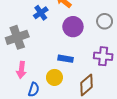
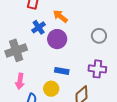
purple circle: (73, 27) -> (57, 39), moved

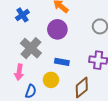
blue cross: (39, 27) -> (22, 15), moved
gray cross: (16, 50) -> (31, 48), moved, turned -30

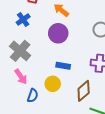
gray cross: (31, 48) -> (20, 51), moved
pink arrow: (19, 72) -> (21, 77), turned -42

